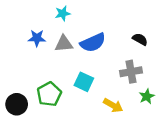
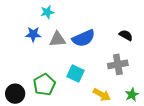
cyan star: (63, 13) -> (47, 12), moved
green star: (147, 96) -> (132, 95), moved

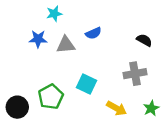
blue semicircle: (84, 38) -> (93, 33), moved, size x0.6

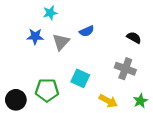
gray triangle: (66, 45) -> (61, 42), turned -42
gray cross: (135, 74) -> (125, 69), turned 30
green pentagon: (51, 97) -> (47, 90), turned 30

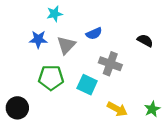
gray cross: (125, 69) -> (110, 64), moved
green pentagon: (47, 90) -> (51, 78), moved

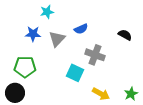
green pentagon: (51, 78) -> (25, 67), moved

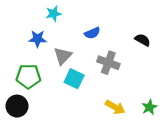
gray triangle: (57, 39) -> (63, 56), moved
cyan square: (75, 73) -> (74, 79), moved

